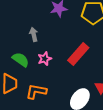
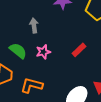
red rectangle: (78, 54) -> (79, 50), size x0.6

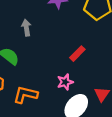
pink star: (43, 52) -> (65, 82), moved

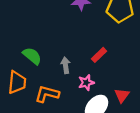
gray arrow: (26, 28) -> (66, 65), moved

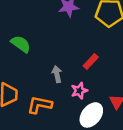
green semicircle: (32, 56) -> (21, 44), moved

